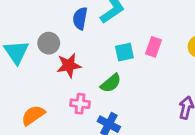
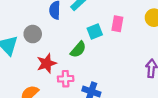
red star: (69, 65) -> (47, 63), moved
green semicircle: (111, 83) -> (78, 49), moved

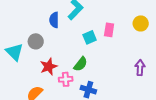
green semicircle: (78, 49) -> (81, 64), moved

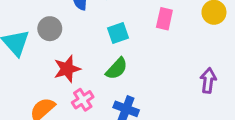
cyan square: (90, 37) -> (118, 33), moved
pink cross: (66, 79) -> (83, 100), moved, turned -32

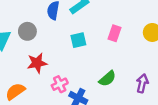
green semicircle: (117, 69) -> (107, 79), moved
pink cross: (83, 100) -> (60, 84), moved

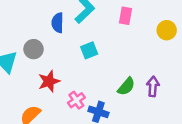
pink rectangle: (114, 33) -> (126, 16), moved
purple arrow: (142, 83) -> (153, 86), moved

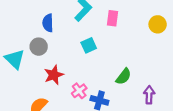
pink rectangle: (126, 16) -> (112, 18), moved
blue semicircle: (58, 23) -> (48, 23), moved
purple arrow: (153, 86) -> (149, 95), moved

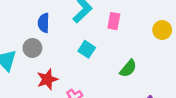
cyan square: (89, 45) -> (87, 49), turned -35
green semicircle: (124, 77) -> (128, 68), moved

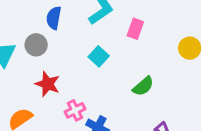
red star: (47, 79) -> (48, 84), turned 30

